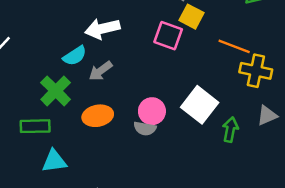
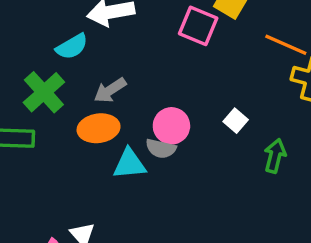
gray arrow: (101, 71) -> (110, 90), moved
white square: (200, 105) -> (236, 121), size x0.5
cyan triangle: (54, 161) -> (129, 164), moved

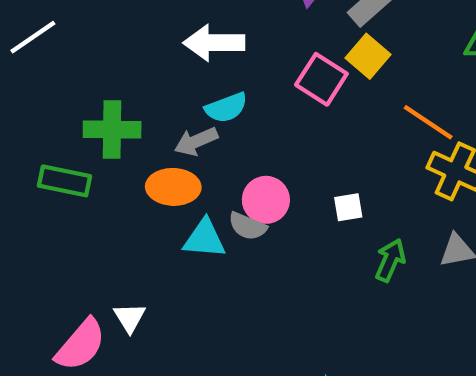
cyan semicircle: (72, 47) -> (226, 108), moved
green cross: (44, 92) -> (112, 129), turned 33
white square: (236, 121) -> (348, 207), turned 30

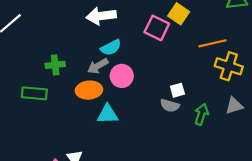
orange line: (428, 122) -> (212, 43), turned -40
green cross: (112, 129) -> (55, 65), size x0.7
pink circle: (266, 200) -> (122, 76), moved
gray semicircle: (248, 226) -> (170, 106), moved

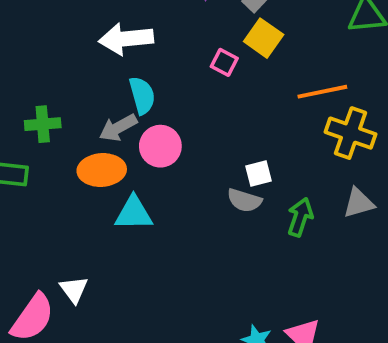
pink square: (157, 28) -> (224, 62), size x0.6
cyan semicircle: (111, 48) -> (142, 95), turned -80

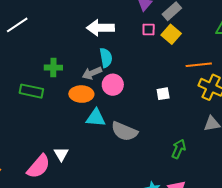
pink square: (224, 62) -> (149, 30), moved, turned -32
white square: (259, 174) -> (163, 94), moved
gray semicircle: (244, 200) -> (124, 131), moved, size x1.5
green arrow: (300, 217) -> (179, 149), moved

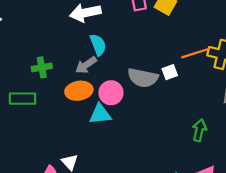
orange line: (199, 65) -> (196, 53), moved
pink circle: (113, 85) -> (111, 93), moved
gray semicircle: (124, 131) -> (143, 78), moved

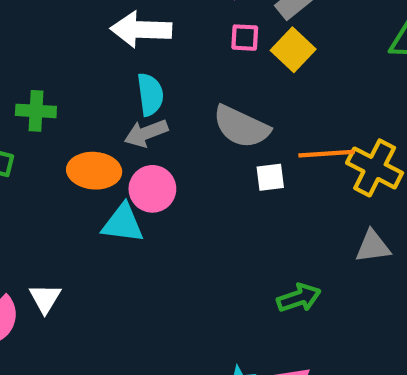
gray arrow: (86, 65) -> (146, 133), moved
gray semicircle: (143, 78) -> (241, 127), moved
green arrow: (199, 130) -> (299, 298), turned 45

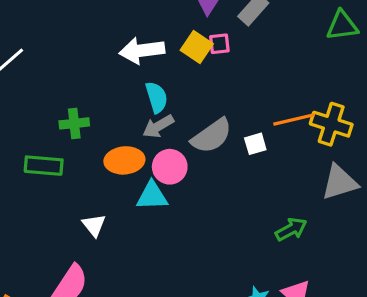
yellow square: (293, 50) -> (197, 47), moved
gray semicircle: (241, 127) -> (212, 136), moved, turned -51
gray triangle: (373, 246) -> (339, 182), size x1.4
white triangle: (45, 298) -> (94, 225), moved

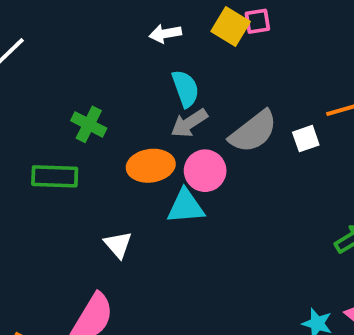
white arrow: (142, 50) -> (165, 34), size x0.6
green cross: (74, 123) -> (89, 124), turned 36

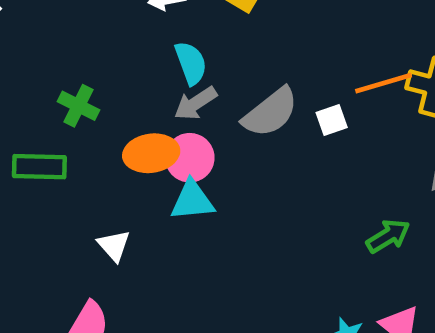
pink circle: (205, 171) -> (190, 158), moved

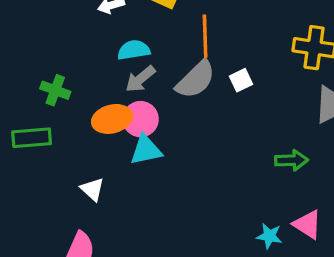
cyan semicircle: (191, 63) -> (134, 50), turned -72
orange line: (384, 83) -> (205, 36), moved, turned -69
green arrow: (388, 236) -> (291, 160), turned 36

